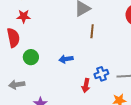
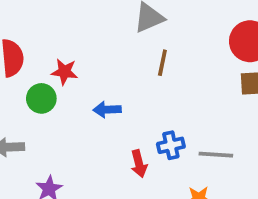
red star: (24, 16) -> (64, 72), moved
red arrow: (86, 85) -> (139, 164), turned -32

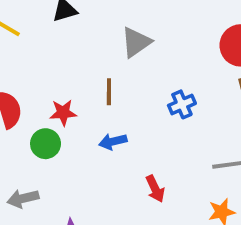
brown line: (162, 63) -> (109, 92), moved
blue cross: (171, 145) -> (182, 104), moved

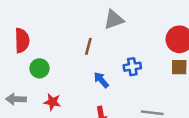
red star: (63, 113) -> (52, 102), moved
blue arrow: (113, 142) -> (101, 80), moved, turned 48

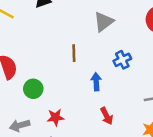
gray triangle: (114, 20) -> (104, 22), moved
blue arrow: (101, 80) -> (96, 82), turned 54

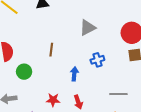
brown line: (74, 53) -> (51, 50), moved
red star: (56, 117) -> (53, 100), moved

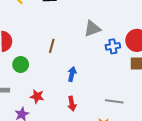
blue cross: (97, 60) -> (113, 46), moved
red star: (53, 100) -> (37, 96), moved

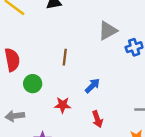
blue arrow: (72, 74) -> (92, 86), turned 40
red star: (37, 96) -> (63, 105), moved

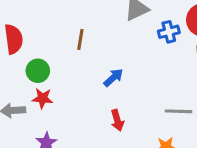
red star: (63, 105) -> (42, 98), moved

